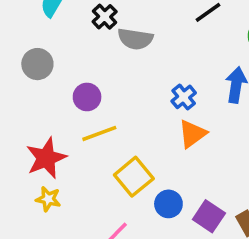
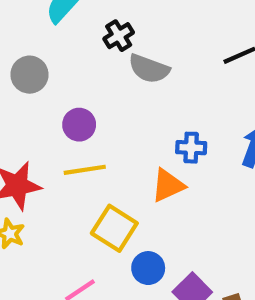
blue cross: (184, 97) -> (191, 148), turned 30
orange triangle: (192, 134) -> (168, 185), moved
yellow square: (134, 177) -> (114, 228), turned -30

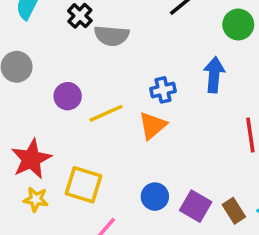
yellow line: (85, 170) -> (106, 113), moved
yellow square: (114, 228) -> (83, 185), moved

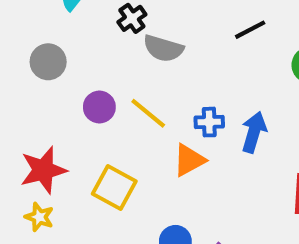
blue arrow: (214, 75) -> (254, 132), moved
yellow line: (106, 113) -> (148, 113), moved, turned 52
yellow square: (83, 185) -> (114, 188), moved

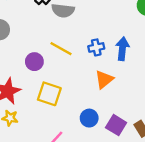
purple circle: (99, 107) -> (34, 62), moved
orange triangle: (189, 160) -> (104, 79), moved

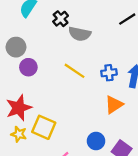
purple circle: (34, 62) -> (28, 67), moved
yellow square: (49, 94) -> (44, 127), moved

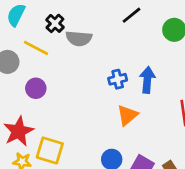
purple circle: (28, 67) -> (36, 88), moved
yellow line: (74, 71) -> (36, 48), moved

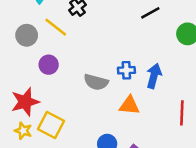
gray semicircle: (79, 38) -> (96, 82), moved
orange triangle: (127, 115) -> (129, 105), turned 35

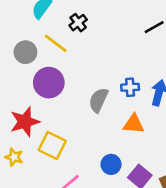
purple circle: (49, 65) -> (49, 83), size x1.5
gray semicircle: (96, 82) -> (98, 100), turned 100
yellow star: (23, 131) -> (14, 157), moved

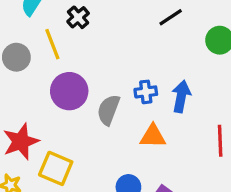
yellow line: (56, 43) -> (52, 44), turned 35
purple circle: (49, 83) -> (69, 91), moved

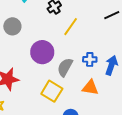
yellow line: (52, 44) -> (71, 27), moved, turned 48
yellow square: (56, 168) -> (52, 91), moved

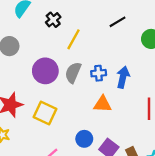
gray semicircle: (65, 67) -> (73, 73), moved
yellow square: (52, 91) -> (45, 113), moved

